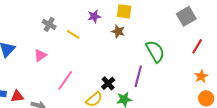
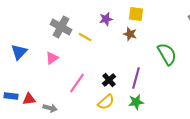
gray cross: (49, 24) -> (61, 27), size x1.5
purple line: (138, 76) -> (136, 78), moved
black cross: (108, 83) -> (109, 80), moved

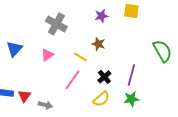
brown star: (130, 34) -> (98, 44), moved
yellow line: (85, 37) -> (80, 57), moved
red triangle: (29, 99) -> (24, 96), turned -48

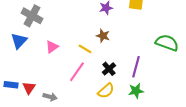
gray cross: (56, 24) -> (32, 16), moved
green semicircle: (162, 51) -> (167, 43), turned -40

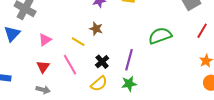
green semicircle: (167, 43) -> (160, 36), turned -40
pink line: (77, 72) -> (70, 65), turned -65
red triangle: (29, 88) -> (43, 67), moved

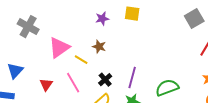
blue triangle: (12, 34) -> (15, 71), moved
green semicircle: (160, 36) -> (167, 88), moved
pink triangle: (45, 40) -> (59, 48), moved, size x1.6

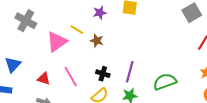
yellow line: (81, 60) -> (77, 30), moved
black cross: (105, 80) -> (103, 74), turned -32
red triangle: (46, 85) -> (44, 79), turned -48

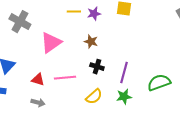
yellow line: (77, 30) -> (74, 12), moved, turned -32
black cross: (103, 74) -> (97, 67), moved
pink line: (71, 77) -> (65, 78), turned -65

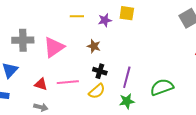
purple star: (94, 14) -> (105, 20), moved
gray cross: (20, 22) -> (23, 40), moved, turned -30
yellow semicircle: (94, 97) -> (97, 91), moved

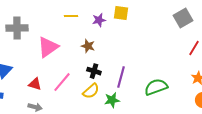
gray cross: (23, 40) -> (17, 28), moved
pink line: (68, 82) -> (62, 82), turned -45
green star: (127, 101) -> (112, 100), moved

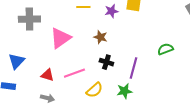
pink line: (62, 82) -> (74, 73), turned 30
green semicircle: (156, 87) -> (165, 49), moved, size x0.7
yellow semicircle: (91, 91) -> (94, 90), moved

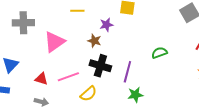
purple star: (111, 11) -> (106, 25), moved
black cross: (106, 62) -> (100, 66), size x1.5
green star: (124, 91) -> (135, 95), moved

